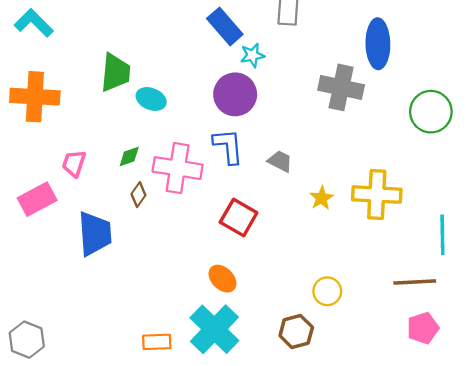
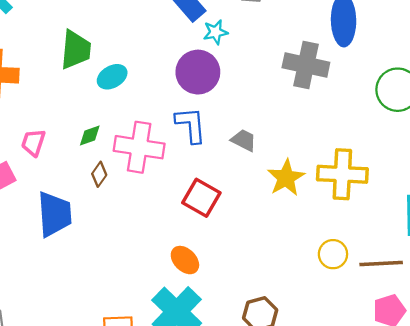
cyan ellipse: (151, 99) -> (112, 77), turned -52
yellow star: (321, 198) -> (286, 178), size x1.5
yellow circle: (327, 291) -> (333, 254), moved

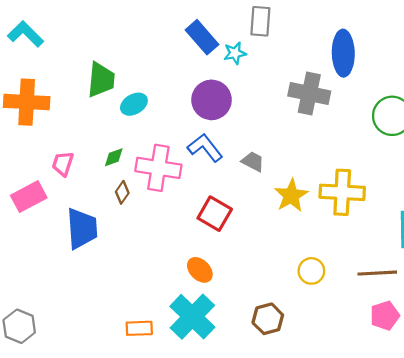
cyan star: (215, 32) -> (235, 53), moved
blue L-shape: (191, 125) -> (205, 148), turned -33
yellow circle: (333, 254) -> (311, 271), moved

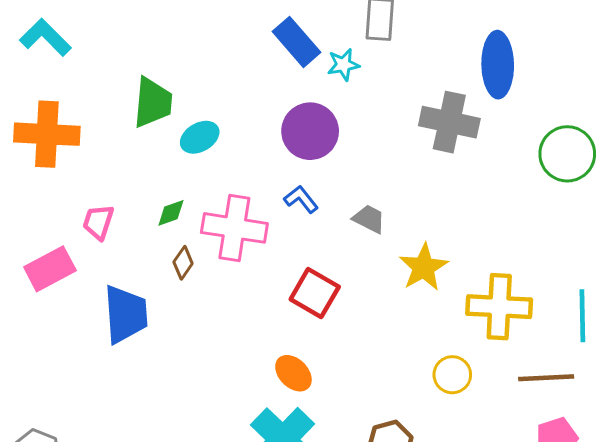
blue L-shape: (205, 148) -> (301, 199), size x0.7
yellow cross: (342, 192) -> (499, 307), moved

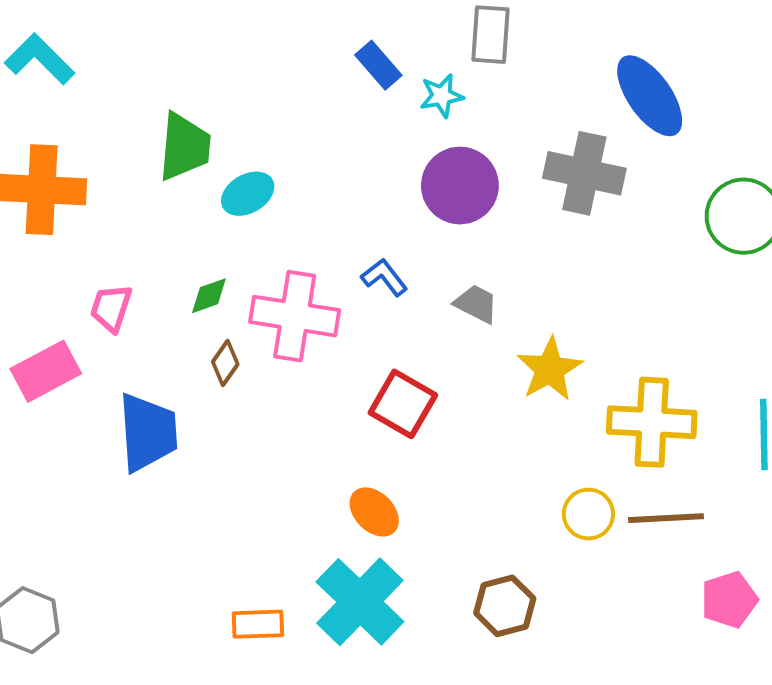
blue rectangle: (296, 42) -> (378, 65), size x0.7
blue ellipse: (498, 65) -> (650, 96), turned -34
purple circle: (310, 131) -> (460, 186), moved
brown line: (546, 378) -> (666, 518), moved

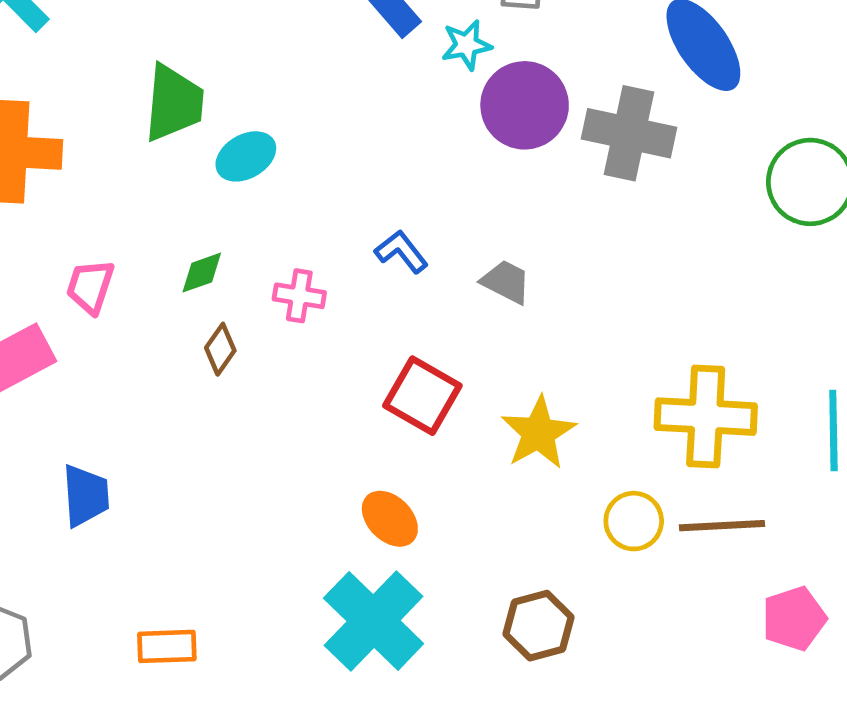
purple circle: (460, 186) -> (525, 105), moved
pink cross: (295, 316) -> (299, 296), size x0.5
yellow star: (550, 369) -> (538, 433), moved
blue trapezoid: (148, 432) -> (86, 496), moved, size x0.7
orange rectangle: (258, 624) -> (167, 646), moved

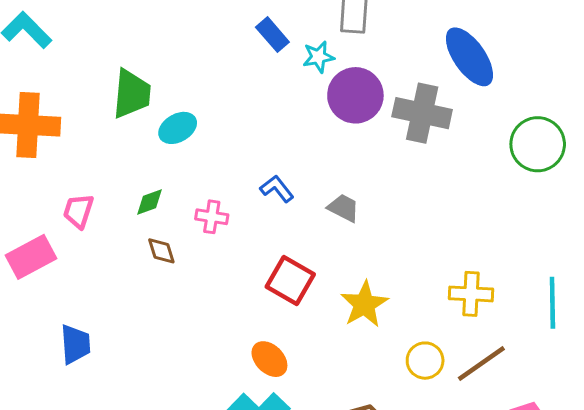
brown diamond: (220, 349) -> (161, 251), turned -52
yellow cross: (706, 417) -> (471, 294), size x0.7
brown line: (722, 526) -> (481, 364), turned -32

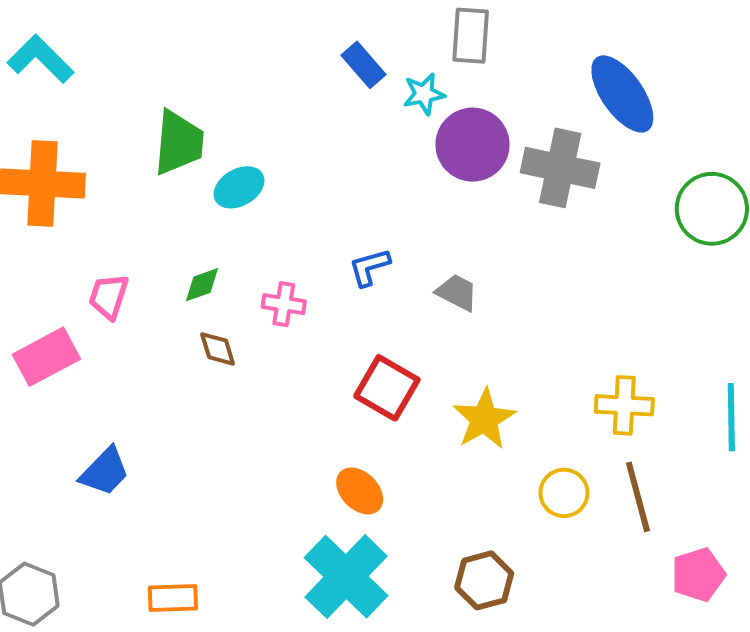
blue L-shape: (277, 189) -> (369, 267), turned -68
blue trapezoid: (75, 344) -> (105, 471), turned 48
brown line: (481, 364) -> (638, 497), turned -70

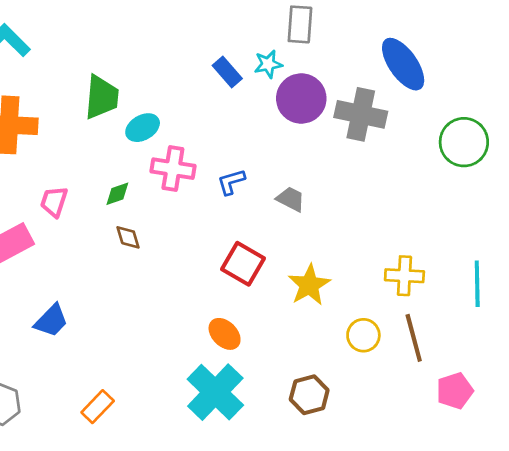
blue rectangle: (364, 65) -> (227, 72), moved
pink cross: (284, 304) -> (173, 169), moved, size x1.5
orange rectangle: (173, 598) -> (98, 407), turned -44

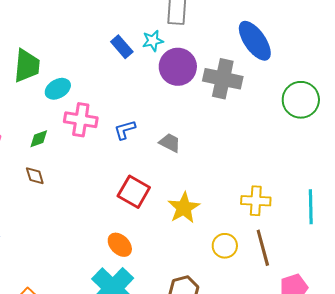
brown diamond: (128, 237) -> (35, 176), moved

